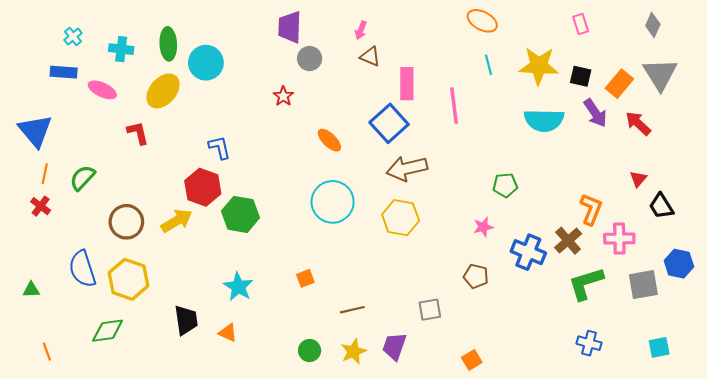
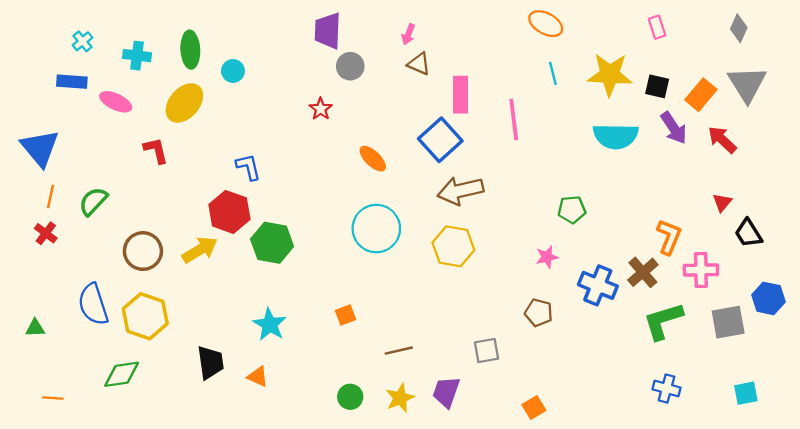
cyan circle: (206, 63) -> (233, 71), size x0.6
orange line: (47, 352) -> (53, 398), turned -66

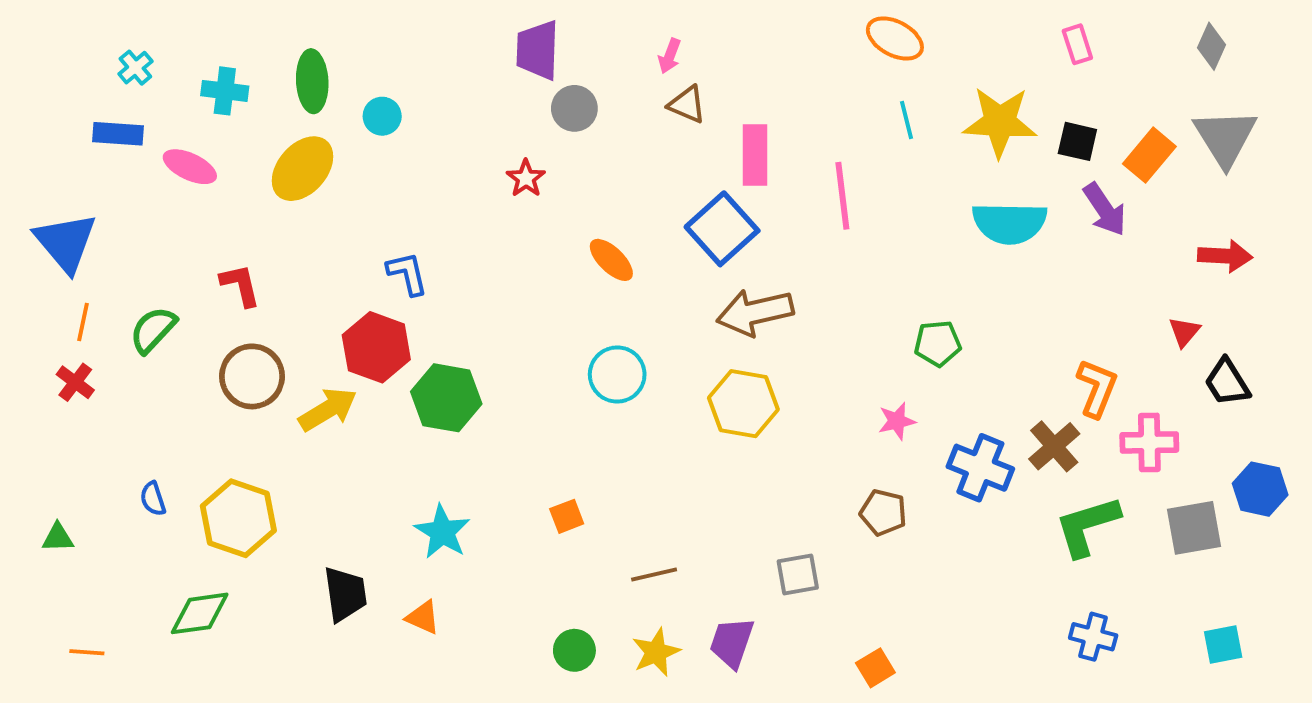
red arrow: (722, 140) -> (1225, 256), moved, turned 140
red L-shape: (156, 150) -> (240, 285), moved
cyan circle: (376, 229) -> (617, 374), size x0.7
brown circle: (143, 251) -> (252, 376), moved
blue semicircle: (93, 304) -> (153, 499), size x0.5

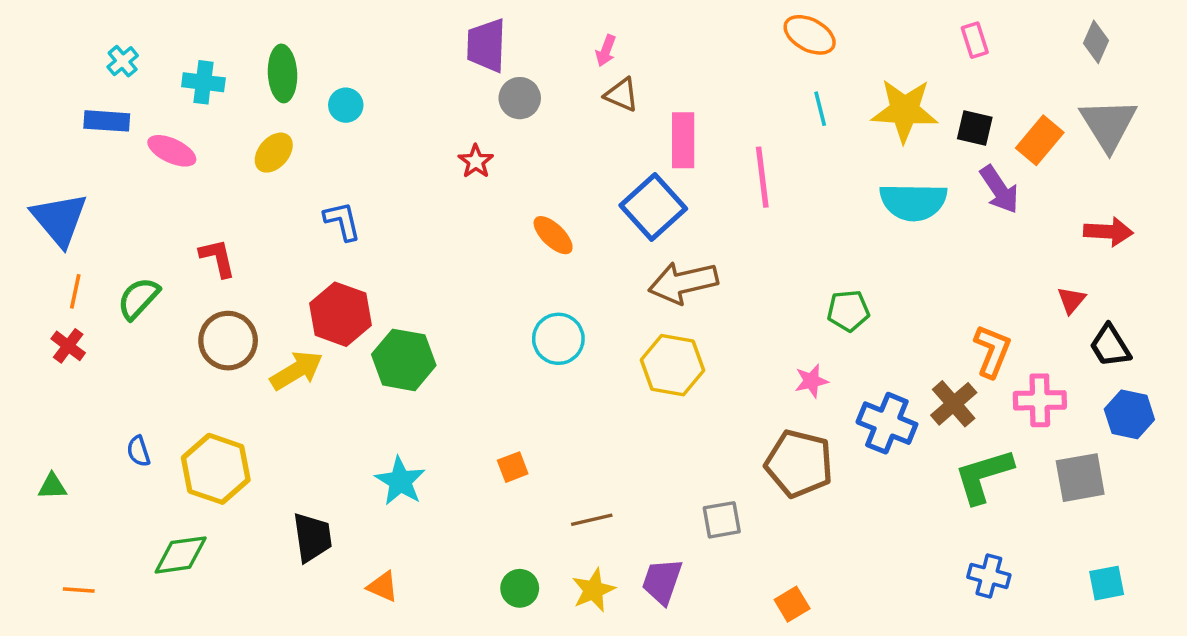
yellow ellipse: (303, 169) -> (274, 153), size x0.7
blue L-shape: (407, 273) -> (342, 221), moved
blue hexagon: (1260, 489) -> (1129, 414), moved
brown pentagon: (883, 512) -> (799, 464), size x1.6
orange triangle: (423, 617) -> (383, 587), moved

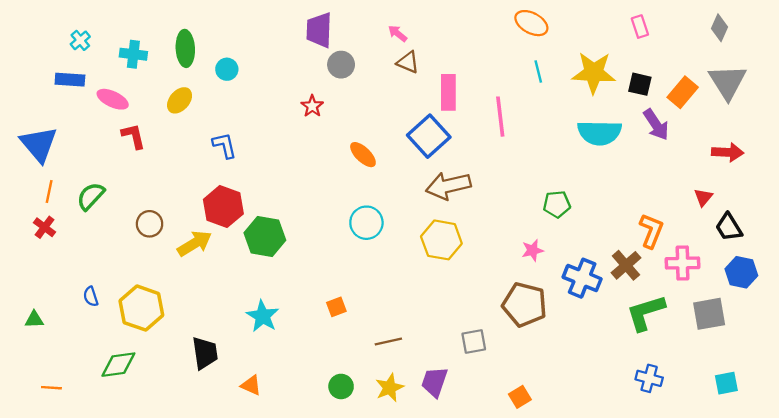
pink arrow: (606, 51) -> (398, 33), turned 108
red L-shape: (218, 258) -> (133, 136), moved
brown circle: (228, 341) -> (150, 224), size x0.7

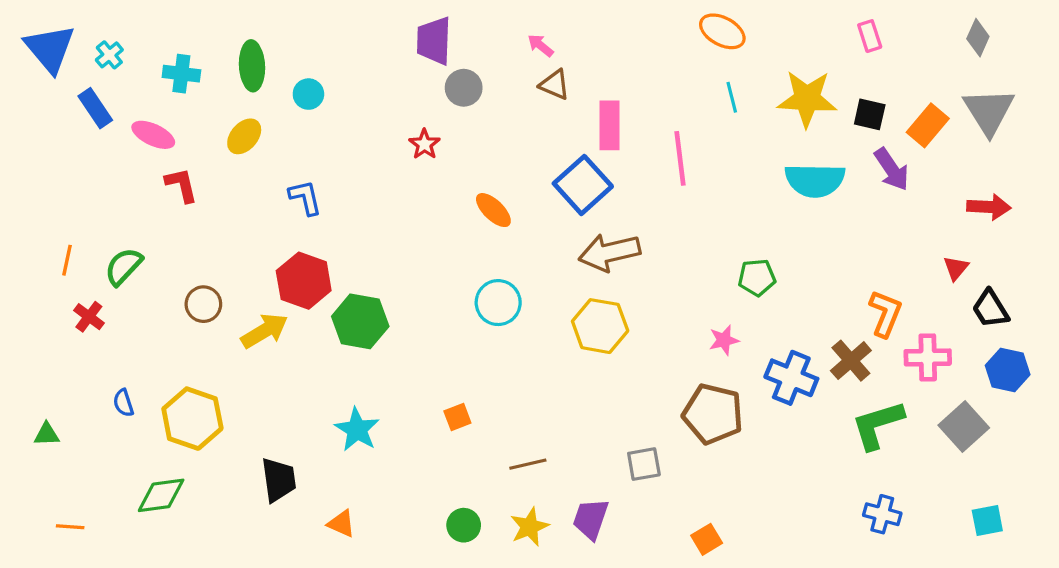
blue rectangle: (70, 80) -> (95, 108), turned 52
blue triangle: (39, 144) -> (50, 49), moved
red cross: (45, 227) -> (89, 317), moved
gray square: (709, 314) -> (964, 426), turned -32

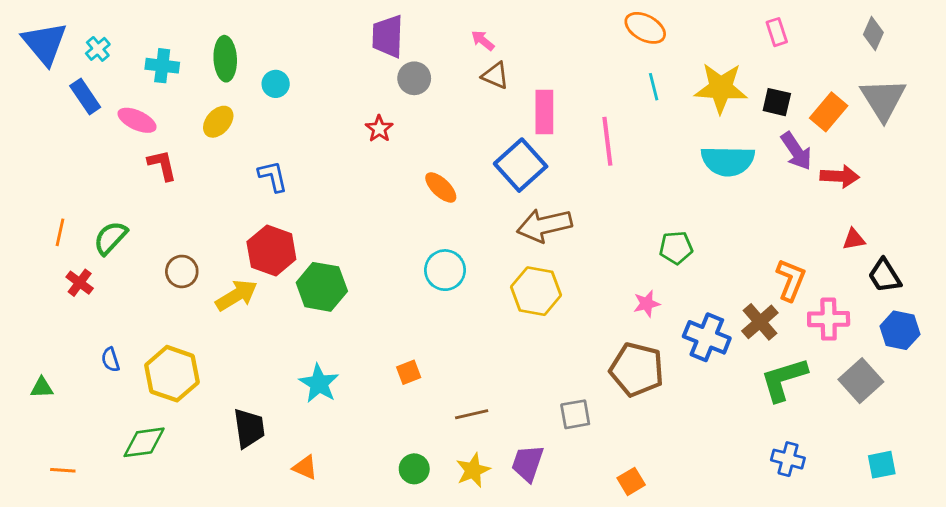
red arrow: (989, 207) -> (840, 176), moved
red triangle: (956, 268) -> (854, 239), turned 40

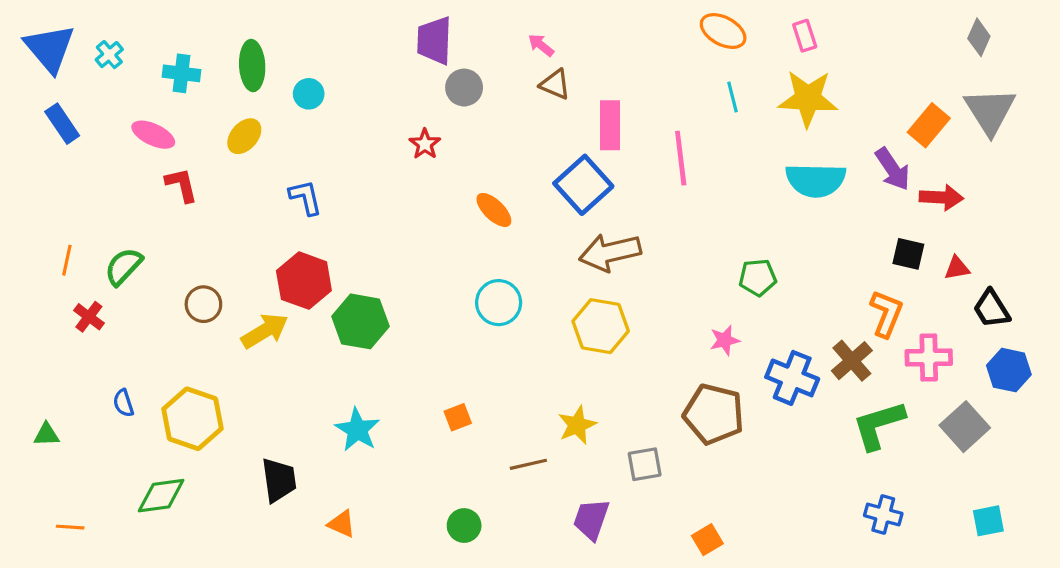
pink rectangle: (777, 32) -> (805, 36), moved
blue rectangle: (85, 96) -> (62, 124), moved
black square: (777, 102) -> (908, 254), moved
yellow star: (473, 470) -> (577, 425), moved

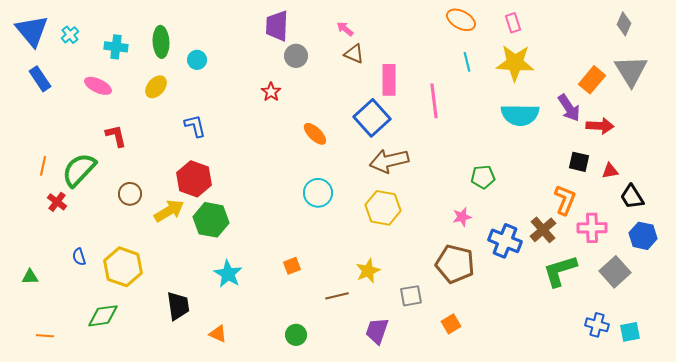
red L-shape: (182, 185) -> (116, 136), moved
green semicircle: (123, 266) -> (79, 170), size x1.4
green hexagon: (360, 321) -> (211, 220), moved
blue cross: (883, 515) -> (597, 325), moved
orange square: (707, 540) -> (451, 324), moved

